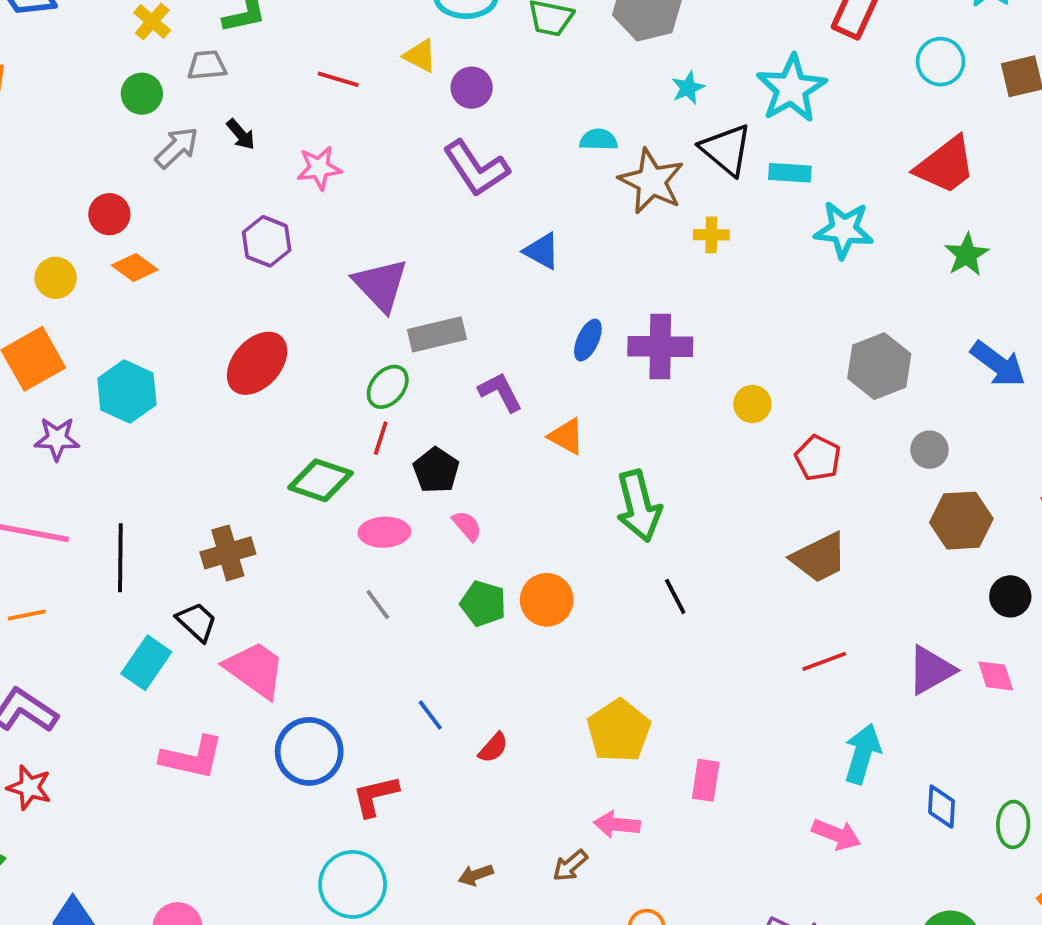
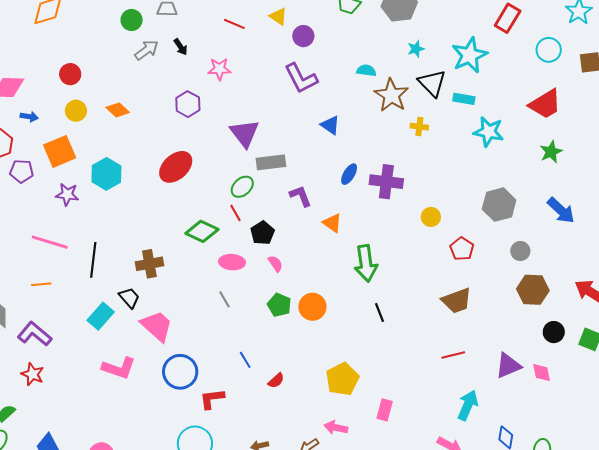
red circle: (109, 214) -> (70, 74), moved
red line: (381, 438) -> (236, 213), turned -54

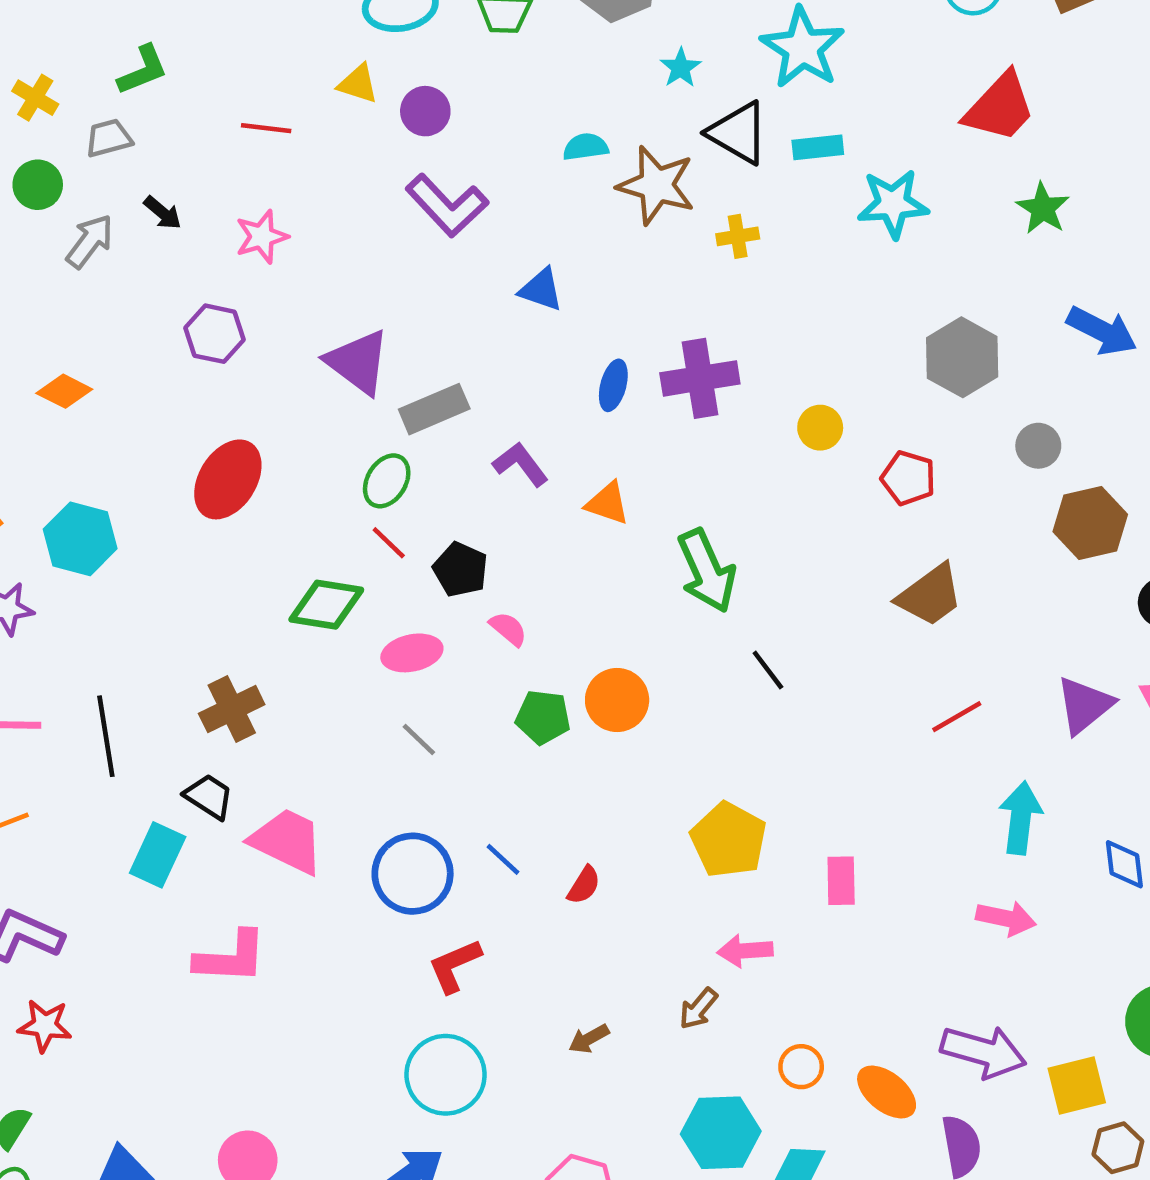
blue circle: (180, 372) -> (413, 874), moved

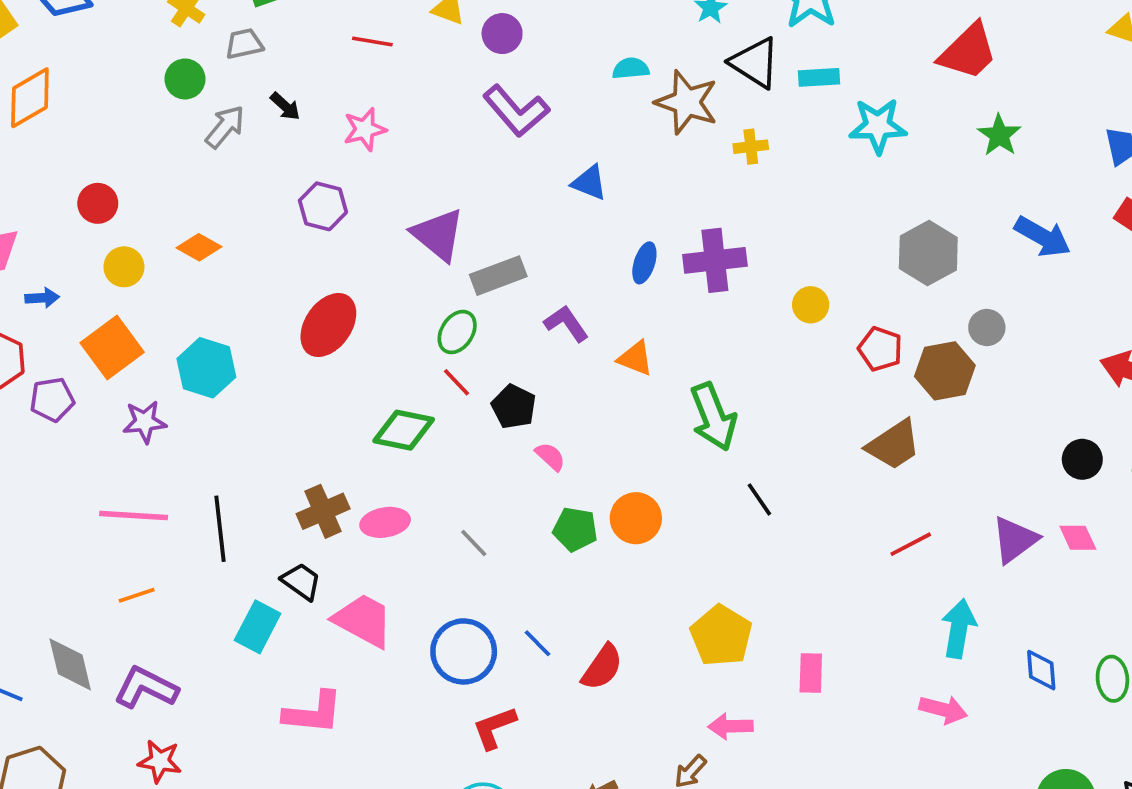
brown hexagon: (1090, 523) -> (945, 371), moved
pink ellipse: (412, 653) -> (385, 522), moved
red semicircle: (584, 885) -> (602, 667), size x1.5

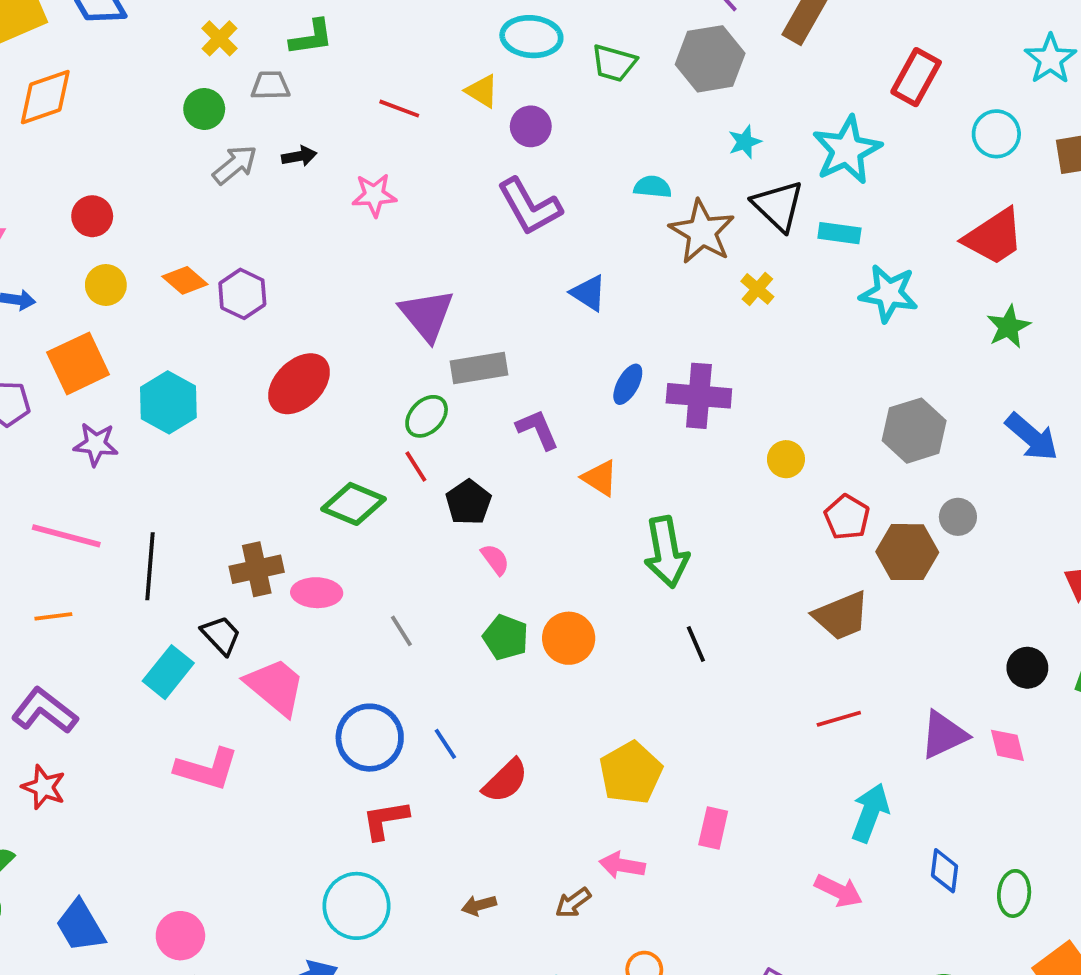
black arrow: (285, 106) -> (299, 156), turned -64
yellow cross: (751, 147) -> (757, 289), turned 36
purple hexagon: (323, 206) -> (242, 294), moved

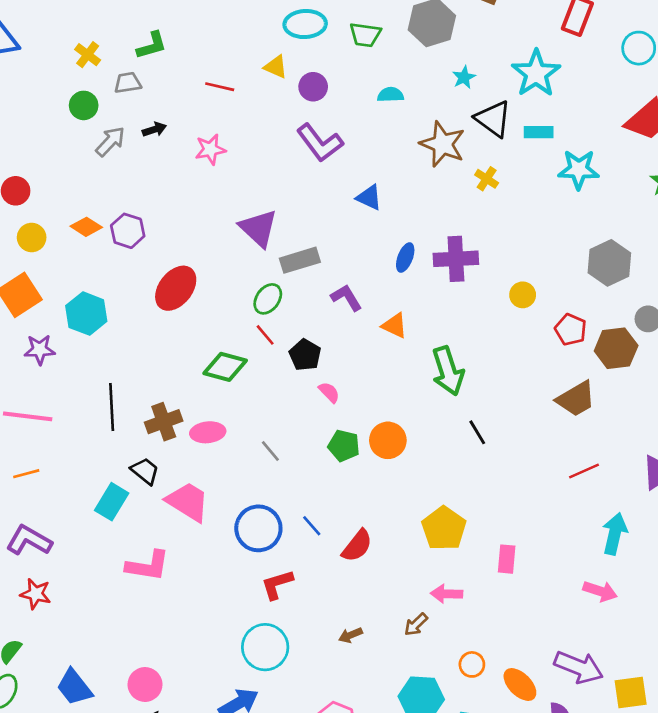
cyan semicircle: (653, 187) -> (391, 95), moved
black line: (150, 566) -> (112, 407), moved

